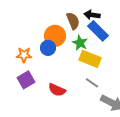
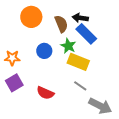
orange circle: (55, 36) -> (31, 17), moved
blue circle: (48, 48) -> (44, 51), moved

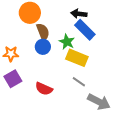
brown semicircle: (61, 24) -> (43, 32), moved

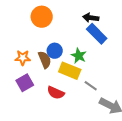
brown semicircle: (43, 32) -> (45, 60), moved
green star: (67, 42) -> (79, 56), moved
yellow rectangle: (77, 58) -> (70, 71), moved

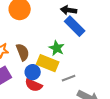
blue circle: (55, 51) -> (33, 72), moved
gray line: (91, 86) -> (69, 78), turned -56

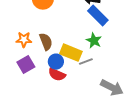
green star: (57, 48) -> (94, 41), moved
gray line: (69, 78) -> (86, 62), moved

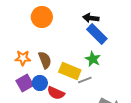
blue circle: (56, 62) -> (40, 83), moved

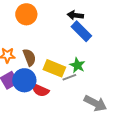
green star: (93, 59) -> (77, 65), moved
blue circle: (40, 83) -> (24, 80), size x1.5

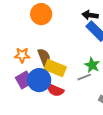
yellow rectangle: (54, 68) -> (55, 68), moved

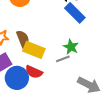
blue circle: (39, 80) -> (17, 78), moved

